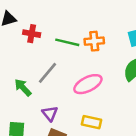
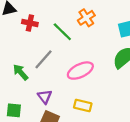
orange cross: (94, 41) -> (86, 18), moved, turned -30
green line: (67, 42) -> (62, 32), turned 30

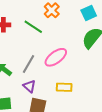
gray line: (44, 59) -> (29, 64), moved

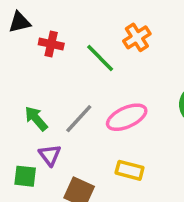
purple triangle: (29, 86) -> (50, 155), moved

